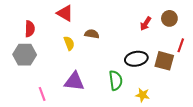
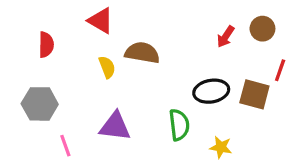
brown semicircle: (92, 34) -> (142, 53), size x1.5
gray hexagon: (25, 55) -> (40, 104), moved

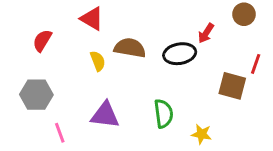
brown circle: (262, 29) -> (244, 14), moved
red semicircle: (46, 45) -> (42, 41), turned -150
black ellipse: (211, 91) -> (180, 54), moved

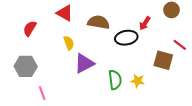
brown semicircle: (130, 48) -> (99, 22), moved
red line: (256, 64) -> (180, 45), turned -72
purple triangle: (105, 115) -> (84, 63), moved, turned -35
yellow star: (202, 134) -> (138, 81), moved

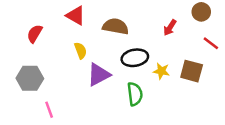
black ellipse: (126, 38) -> (135, 58), moved
red line: (180, 45) -> (211, 43), moved
yellow star: (138, 81) -> (161, 71), moved

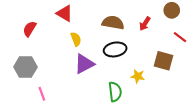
brown semicircle: (116, 26) -> (113, 23), moved
yellow semicircle: (81, 51) -> (76, 39), moved
yellow star: (161, 71) -> (138, 76), moved
green semicircle: (135, 94) -> (115, 92), moved

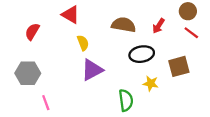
red line: (180, 37) -> (191, 33), moved
black ellipse: (115, 49) -> (142, 54), moved
brown square: (163, 61) -> (179, 66), turned -30

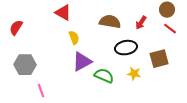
red semicircle: (32, 32) -> (16, 28), moved
green semicircle: (126, 100) -> (104, 76), moved, turned -60

